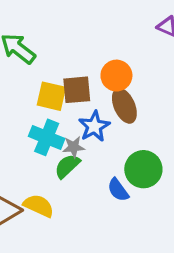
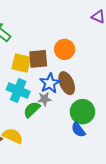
brown ellipse: (124, 106) -> (67, 83), moved
gray star: (74, 147) -> (44, 99), moved
blue semicircle: (118, 190) -> (78, 130), moved

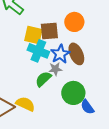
cyan cross: (18, 91) -> (38, 51), moved
green circle: (82, 112) -> (73, 93), moved
blue semicircle: (78, 130) -> (87, 107), moved

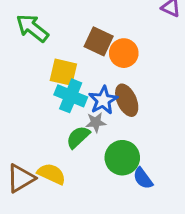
brown square: (49, 31) -> (99, 41), moved, turned 30

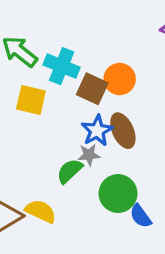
brown square: (99, 41) -> (92, 89), moved
yellow square: (63, 72) -> (31, 100), moved
cyan cross: (71, 96) -> (62, 66), moved

